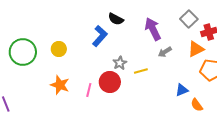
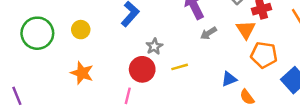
orange triangle: (196, 49) -> (246, 30), turned -36
yellow line: (141, 71) -> (180, 67), moved
pink line: (89, 90) -> (128, 96), moved

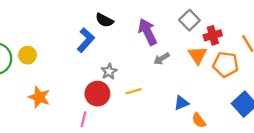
yellow circle: (81, 30) -> (27, 55), moved
orange pentagon: (264, 55) -> (226, 64), moved

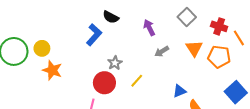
purple arrow: (148, 32) -> (149, 27), size x0.7
red cross: (213, 35) -> (219, 26), moved, turned 35
yellow line: (134, 91) -> (137, 81), turned -32
orange star: (39, 97) -> (52, 70), moved

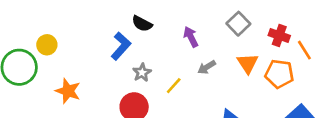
yellow circle: (42, 48) -> (47, 45), moved
gray star: (115, 63) -> (142, 73), moved
yellow line: (137, 81) -> (174, 86), moved

